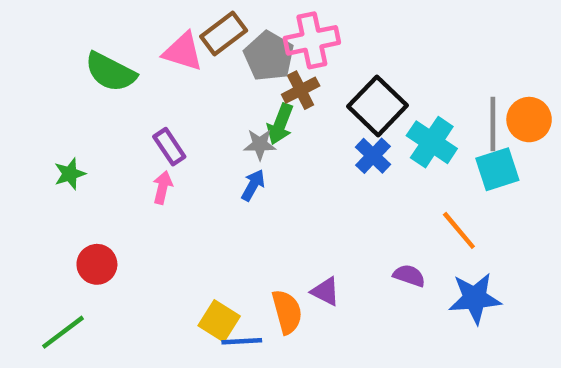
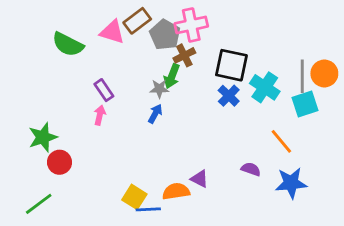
black square: (377, 106) -> (231, 65), turned -32
green star: (70, 174) -> (43, 137), moved, size x1.5
orange semicircle: (287, 312) -> (176, 191), turned -84

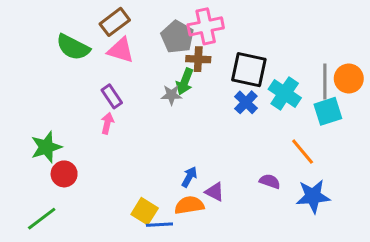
brown rectangle: (137, 21) -> (115, 22), moved
pink triangle: (112, 32) -> (121, 50), moved
brown cross: (184, 55) -> (198, 59), turned 30
blue arrow: (155, 114) -> (189, 177), moved

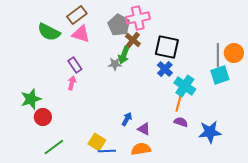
brown cross: (198, 59) -> (133, 40), turned 35
cyan cross: (285, 93) -> (185, 86), moved
orange line: (303, 152) -> (179, 102), moved, turned 54
orange semicircle: (189, 205) -> (141, 149), moved
green line: (42, 219) -> (54, 147), moved

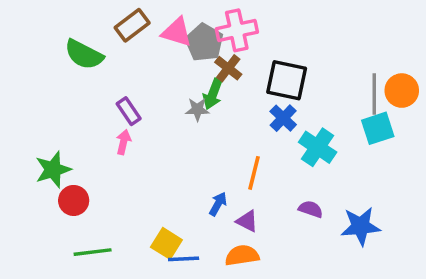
pink triangle: (81, 34) -> (177, 32), moved
orange line: (179, 102) -> (254, 173), moved
green line: (54, 147) -> (93, 252), turned 30

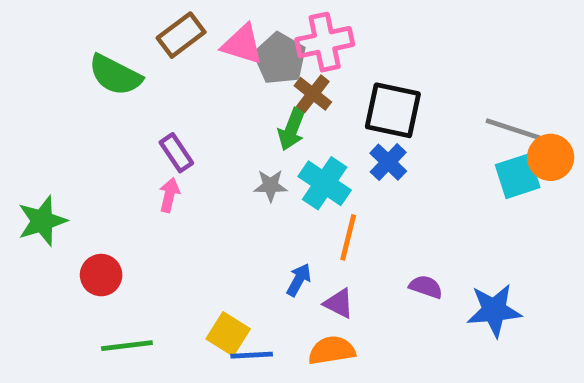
orange circle: (402, 91) -> (551, 157), moved
gray line: (374, 94) -> (513, 129), turned -72
gray star: (197, 109) -> (271, 186), moved
cyan cross: (318, 147) -> (325, 183), moved
green star: (53, 170) -> (42, 221), moved

